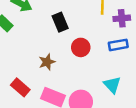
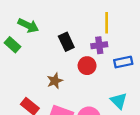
purple cross: (122, 18) -> (99, 45), moved

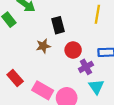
purple cross: (99, 45) -> (86, 67), moved, turned -32
brown star: (55, 81) -> (43, 46), moved

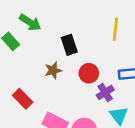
red rectangle: (15, 78) -> (23, 99), moved

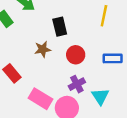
purple cross: (105, 93) -> (77, 84), moved

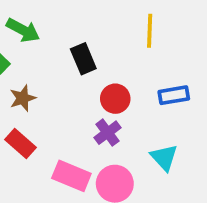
brown star: (43, 49) -> (23, 98), moved
purple cross: (77, 84) -> (108, 133), moved

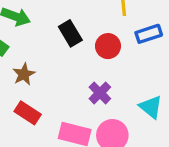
blue rectangle: (174, 95) -> (149, 34), moved
red circle: (115, 99) -> (108, 46), moved

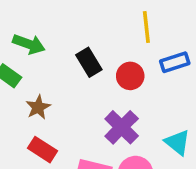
purple cross: (100, 93) -> (122, 127), size x1.4

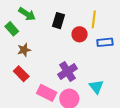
black rectangle: (89, 62) -> (59, 21), moved, turned 35
red circle: (130, 76) -> (80, 34), moved

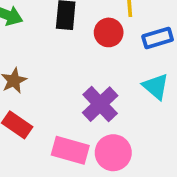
cyan triangle: (96, 87) -> (156, 86), moved

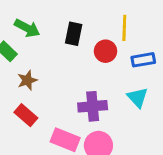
purple cross: (100, 104) -> (93, 106), turned 32

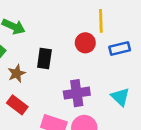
black rectangle: (74, 34) -> (44, 59), moved
cyan triangle: (138, 98) -> (120, 97), moved

